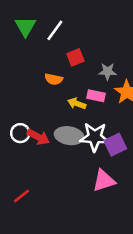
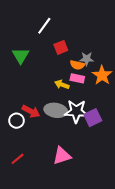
green triangle: (25, 27) -> (21, 56), moved
orange semicircle: (54, 79) -> (77, 65), moved
white circle: (20, 133) -> (16, 121), moved
pink triangle: (104, 181) -> (62, 156), moved

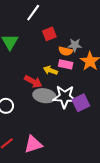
red arrow: (31, 111) -> (33, 82), moved
pink triangle: (62, 156) -> (33, 144), moved

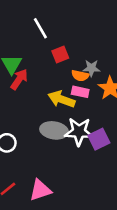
white line: (33, 13) -> (40, 28), turned -66
yellow arrow: (50, 70) -> (62, 99), size x1.5
red arrow: (33, 82) -> (19, 79), moved, turned -84

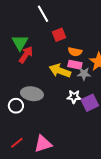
gray star: (91, 68) -> (84, 74), moved
gray ellipse: (54, 130) -> (32, 94), moved
white star: (79, 132) -> (74, 97), size x0.6

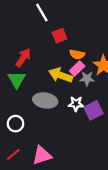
green triangle: (20, 43) -> (17, 80), moved
pink rectangle: (75, 65) -> (77, 69), turned -56
gray ellipse: (32, 94) -> (45, 100), moved
white circle: (16, 106) -> (15, 124), moved

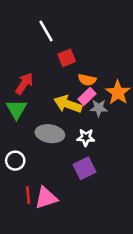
purple square: (94, 110) -> (85, 168), moved
red line: (13, 154) -> (28, 195), moved, turned -56

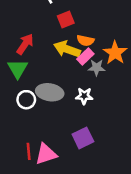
yellow arrow: (68, 104) -> (67, 49), moved
white circle: (15, 161) -> (26, 100), moved
purple square: (85, 168) -> (83, 138), moved

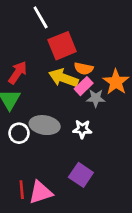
red square: (66, 19) -> (62, 46), size x1.5
purple square: (83, 138) -> (81, 175), turned -30

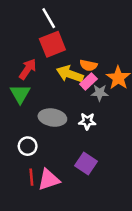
red square: (62, 46) -> (52, 44), moved
white circle: (19, 133) -> (28, 146), moved

